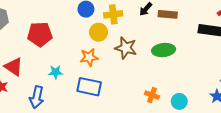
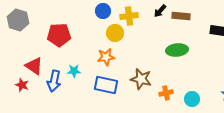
brown star: (126, 48) -> (141, 79), moved
orange cross: (152, 95) -> (166, 93), turned -32
blue arrow: (37, 97) -> (54, 81), moved

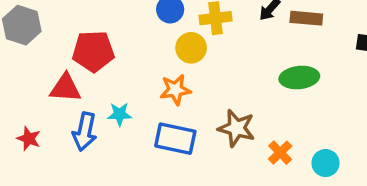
red triangle: (34, 66) -> (65, 88), moved, turned -30
orange cross: (166, 93) -> (280, 153), turned -32

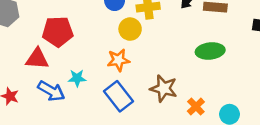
blue arrow: (85, 132) -> (51, 91), turned -72
blue rectangle: (175, 139) -> (118, 96), turned 40

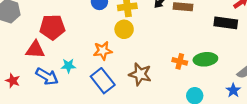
yellow circle: (130, 29) -> (124, 29), moved
green ellipse: (210, 51) -> (205, 59), moved
orange cross: (196, 107) -> (180, 61), moved, turned -32

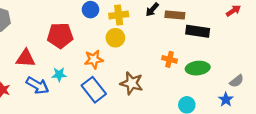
black rectangle: (226, 23) -> (198, 31), moved
red pentagon: (52, 27) -> (60, 36), moved
orange cross: (180, 61) -> (170, 59), moved

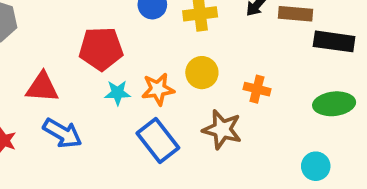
yellow circle: (115, 38) -> (202, 73), moved
orange cross: (170, 59) -> (257, 89), moved
cyan star: (59, 75) -> (117, 93), moved

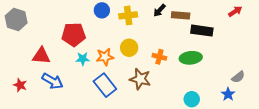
green ellipse: (334, 104) -> (191, 58), moved

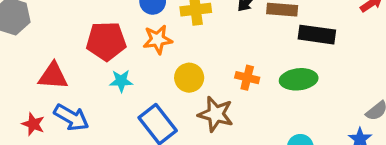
yellow circle: (129, 48) -> (189, 78), moved
orange star: (105, 57) -> (158, 39), moved
red star: (20, 85) -> (33, 124), moved

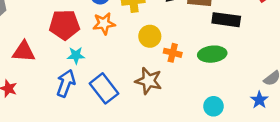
yellow circle: (189, 78) -> (150, 36), moved
blue arrow: (71, 117) -> (66, 83), moved, turned -100

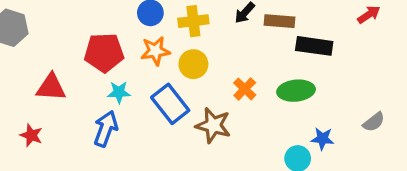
yellow circle: (150, 36) -> (193, 64), moved
orange cross: (173, 53) -> (245, 89), turned 30
blue rectangle: (104, 88) -> (170, 104), moved
blue star: (259, 100) -> (322, 139), moved, turned -30

